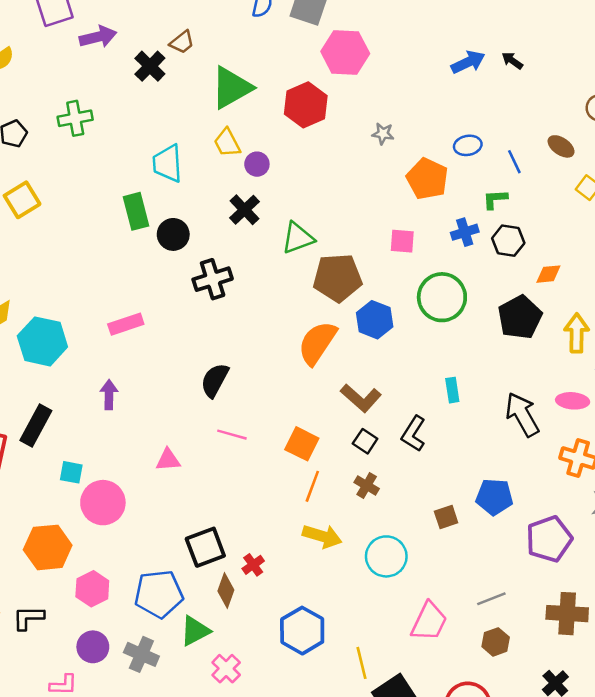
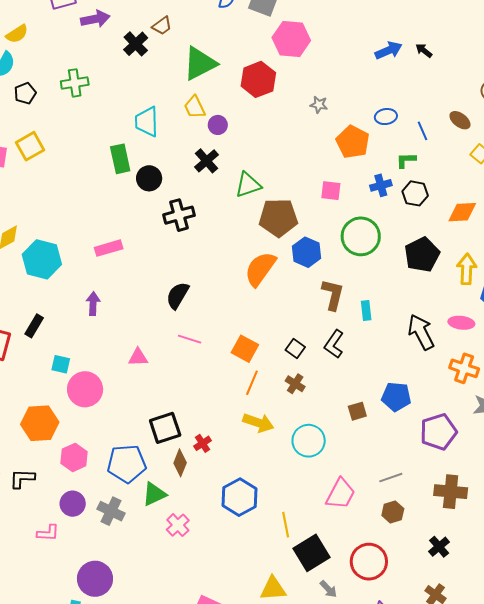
orange diamond: (548, 274) -> (462, 212), moved, size x1.4
brown L-shape: (361, 398) -> (333, 295), moved, turned -120
black rectangle: (36, 425) -> (34, 326), size x0.7

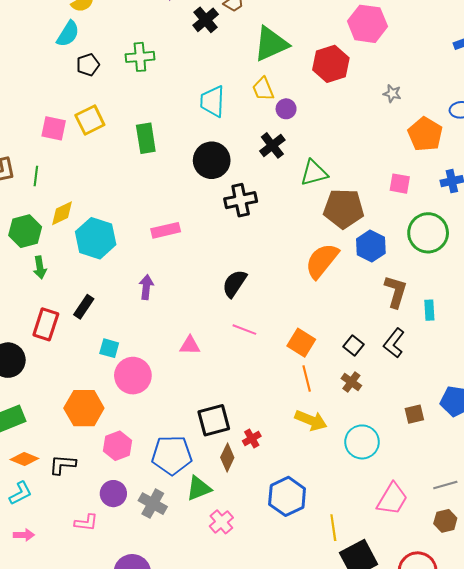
green rectangle: (120, 159) -> (146, 138), moved
black circle: (149, 178) -> (212, 160), size x1.4
orange line: (252, 383) -> (307, 378), turned -40

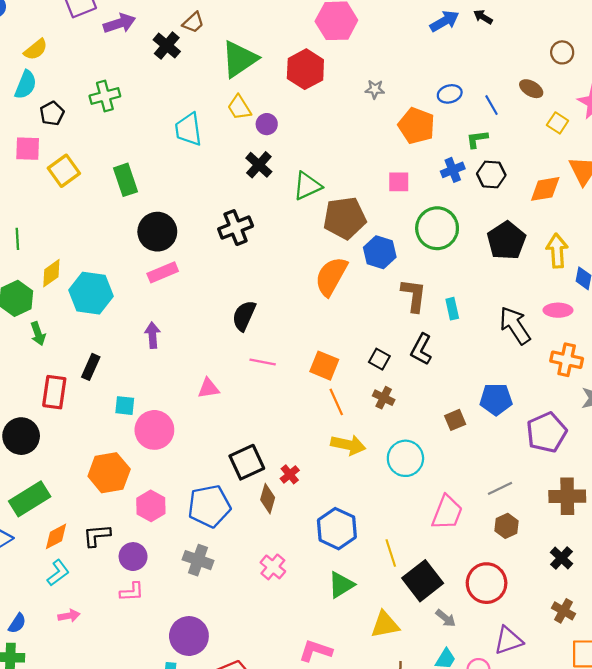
pink square: (54, 128) -> (28, 149), moved
black circle: (212, 160) -> (157, 232), moved
orange diamond: (24, 459) -> (56, 536), turned -40
green triangle: (199, 488) -> (341, 585), moved
purple circle: (113, 494) -> (133, 557), moved

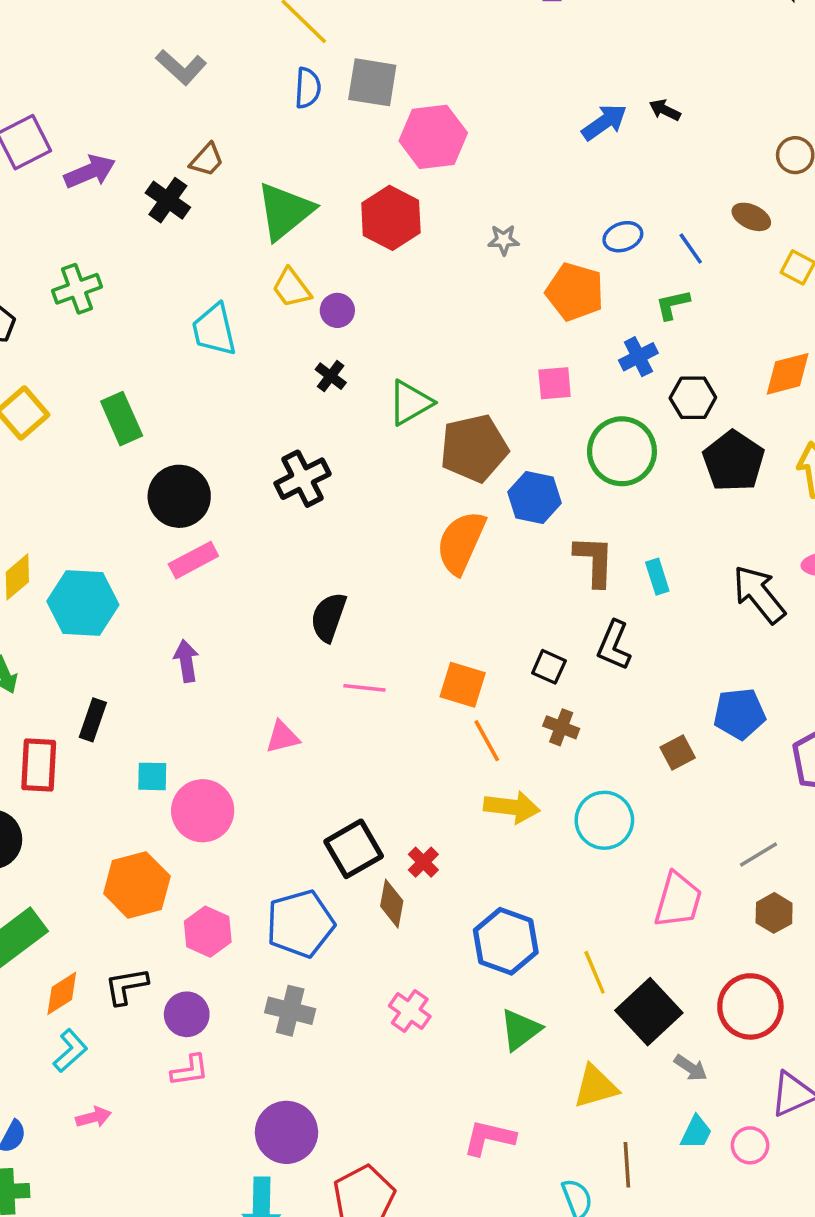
black cross: (259, 165) -> (331, 376), size x0.7
black hexagon: (491, 174) -> (693, 398), moved

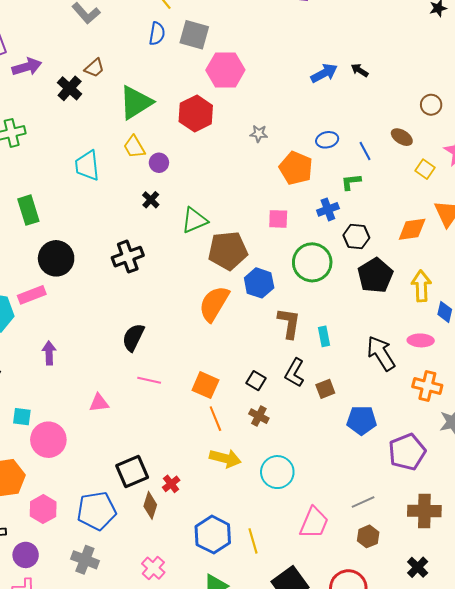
pink rectangle: (193, 560) -> (32, 295), moved
brown square: (678, 752) -> (325, 389), moved
yellow line: (595, 972) -> (253, 541), moved

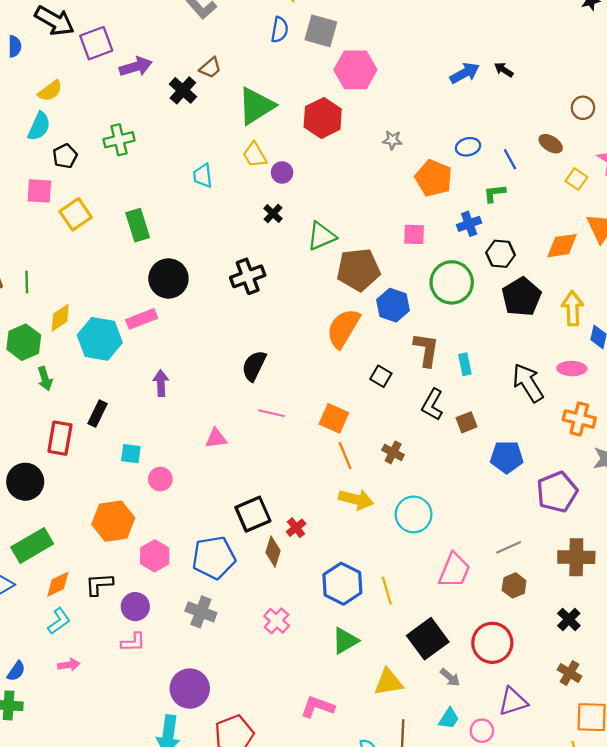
cyan trapezoid: (87, 166) -> (203, 176), size x0.7
black square: (256, 381) -> (381, 376), moved
pink circle: (48, 440) -> (160, 479), size x0.6

